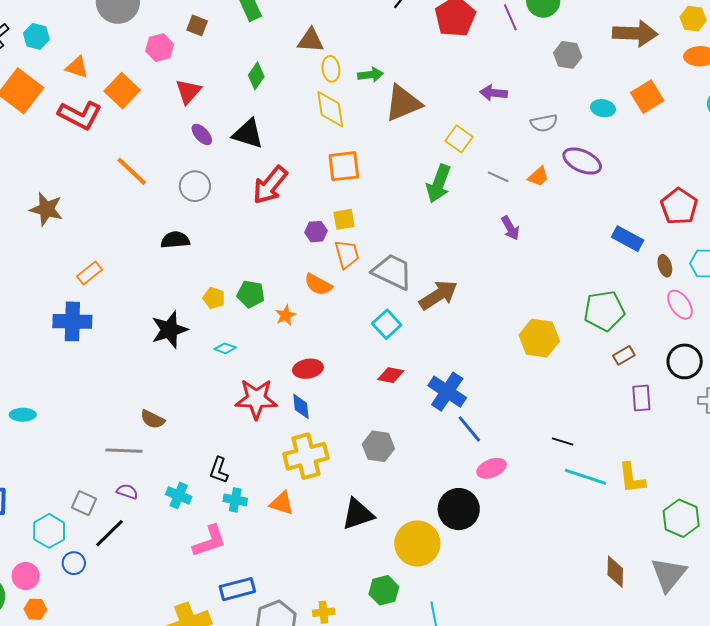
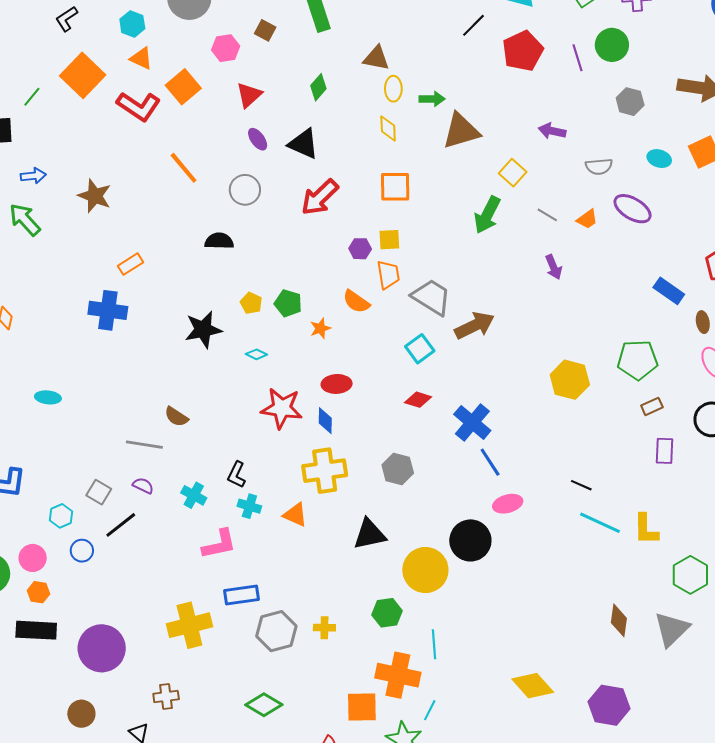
cyan hexagon: (36, 36) -> (132, 24), moved
yellow diamond: (330, 109) -> (388, 129), size x0.7
cyan hexagon: (49, 531) -> (61, 516), size x0.7

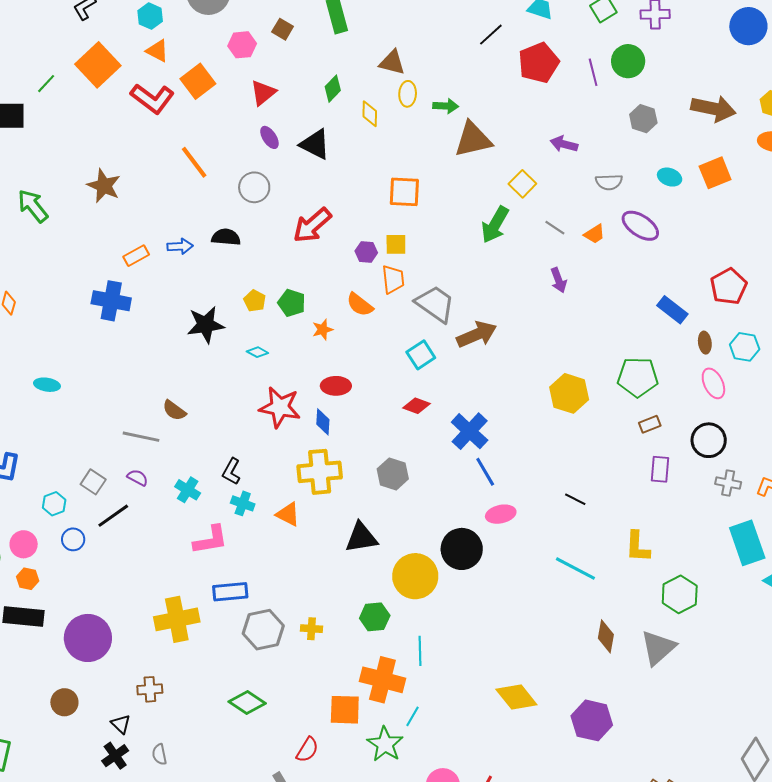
yellow diamond: (388, 129) -> (370, 114), moved
blue arrow: (33, 176) -> (180, 246), moved
red arrow: (320, 197) -> (312, 225), moved
cyan line: (600, 523) -> (575, 569), moved

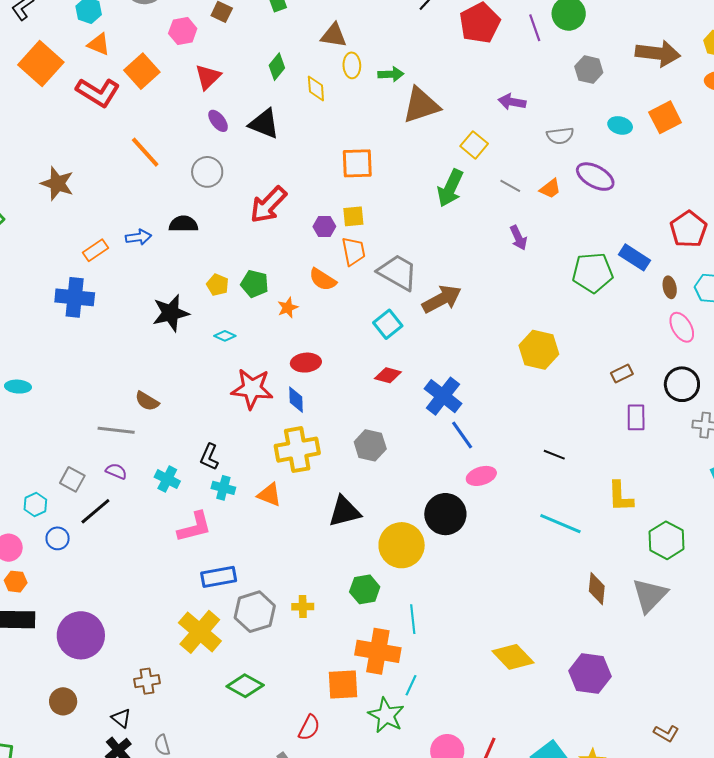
green pentagon: (638, 377) -> (593, 273), moved
yellow cross: (177, 619) -> (200, 632), moved, turned -33

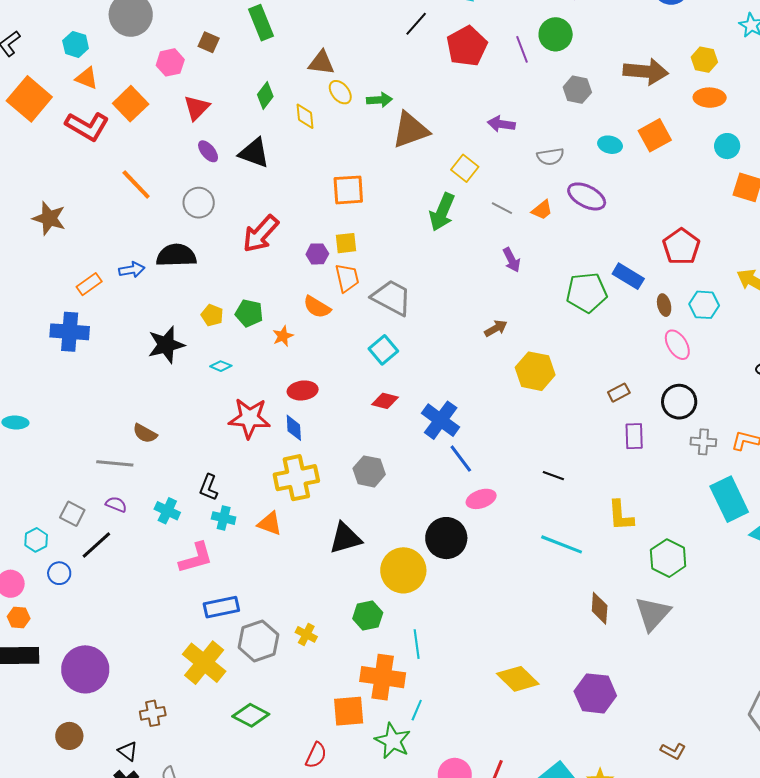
yellow ellipse: (352, 65) -> (340, 92), turned -35
black semicircle: (183, 224) -> (176, 255), size x1.4
brown arrow: (442, 299) -> (496, 328), moved, size x0.6
yellow cross: (303, 607) -> (306, 634), turned 30

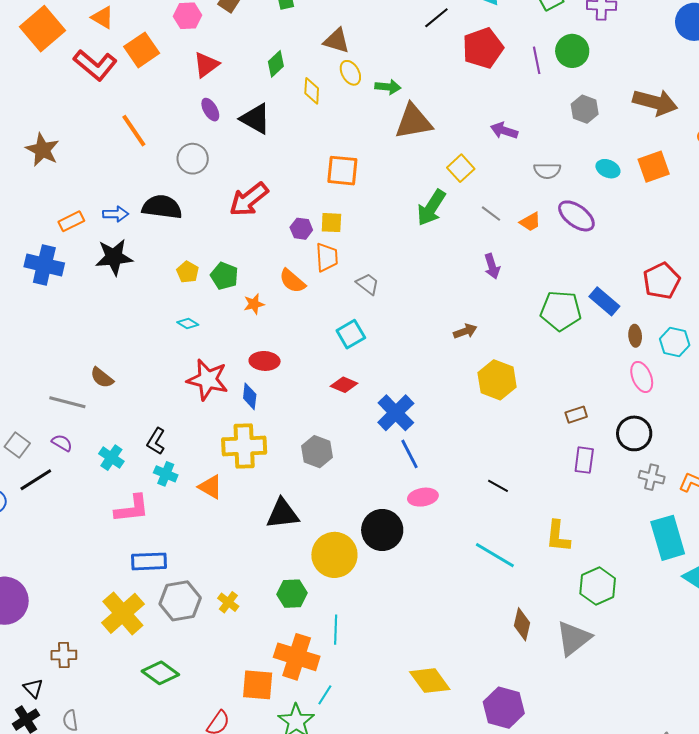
gray trapezoid: (392, 298) -> (368, 284), size x0.6
black star: (166, 345) -> (114, 257), moved

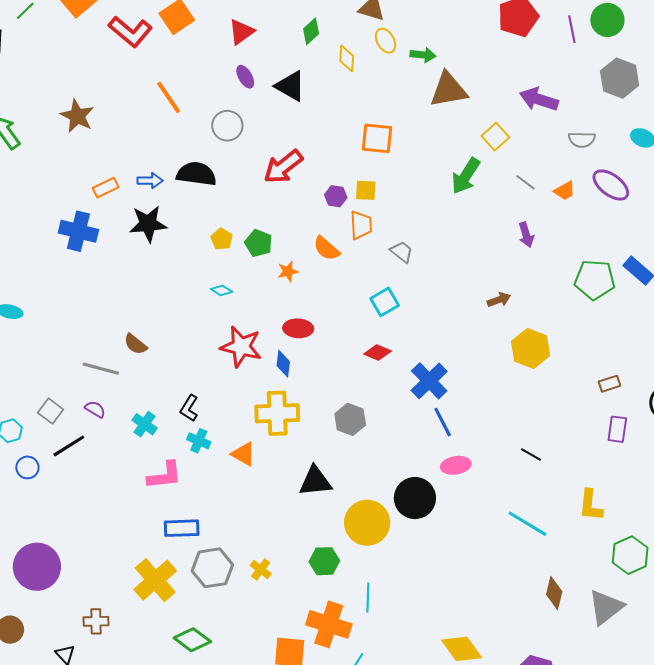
gray hexagon: (585, 109) -> (620, 78), size x1.4
purple arrow: (504, 131) -> (539, 99), size x1.4

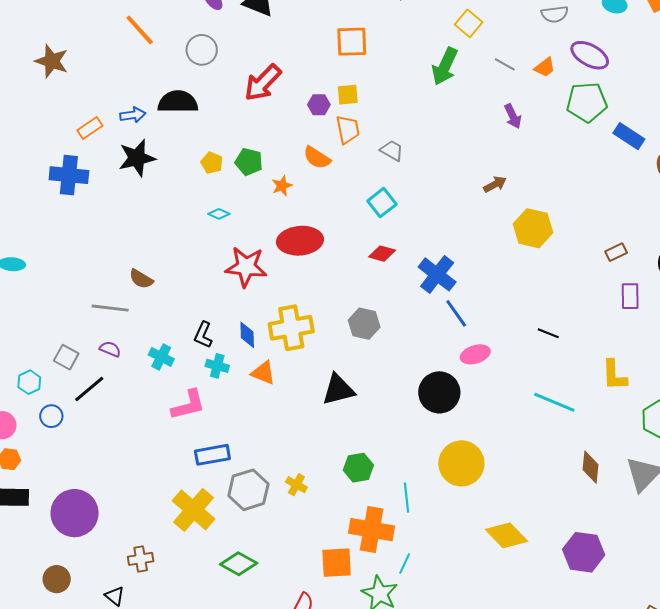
green pentagon: (595, 280) -> (587, 102), moved
red ellipse: (298, 328) -> (300, 241), size x1.5
blue diamond: (283, 364) -> (247, 335), moved
yellow circle: (367, 523) -> (461, 463), moved

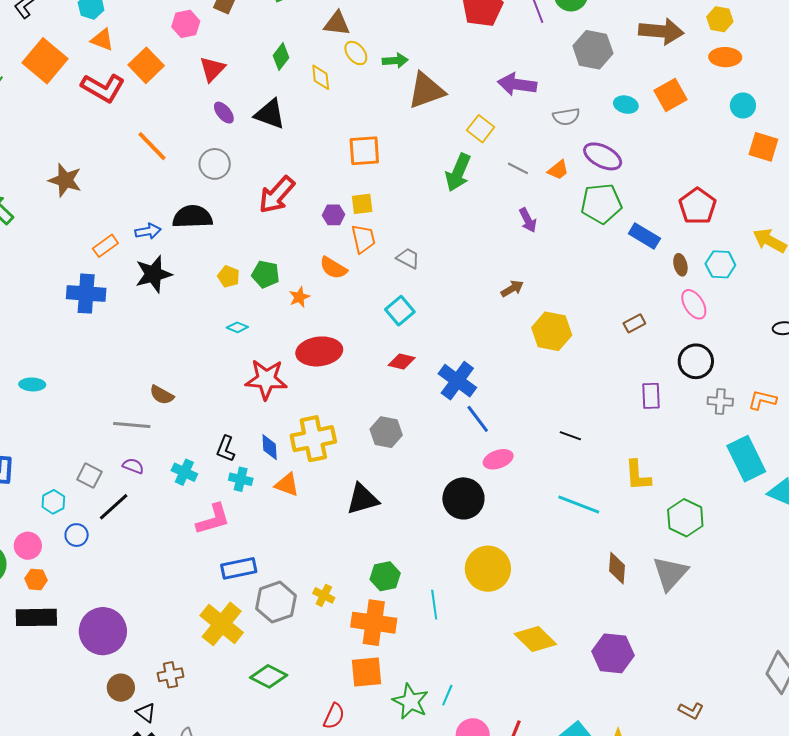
brown rectangle: (616, 252) -> (634, 323), moved
orange cross: (372, 530) -> (374, 623), moved
cyan line: (405, 564) -> (447, 695), moved
brown circle: (57, 579) -> (121, 688), moved

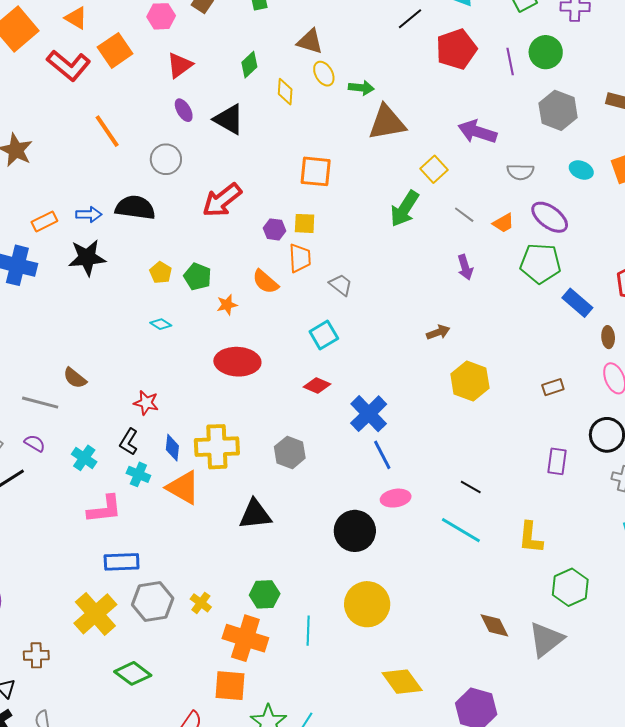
red star: (266, 379) -> (146, 403), moved, size x0.6
orange triangle: (287, 485) -> (183, 488), size x1.4
cyan line: (579, 504) -> (461, 530), moved
brown diamond: (617, 568) -> (494, 625), turned -40

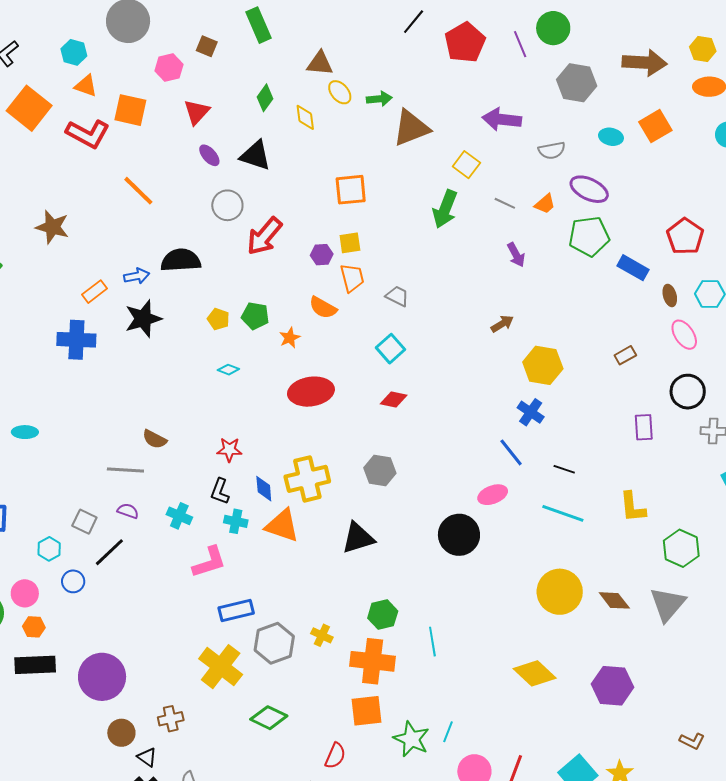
orange square: (115, 50) -> (130, 110), turned -32
gray circle: (166, 159) -> (227, 205), moved
blue cross: (369, 414) -> (531, 412), moved, size x0.7
blue line: (382, 455) -> (511, 452), moved
yellow circle: (367, 604) -> (560, 592), moved

